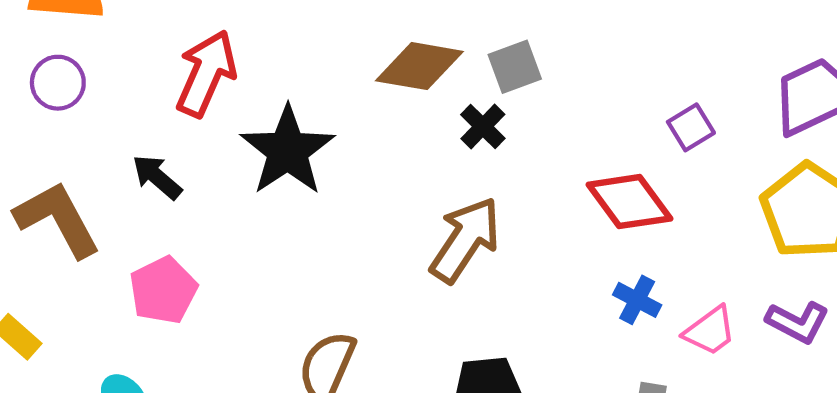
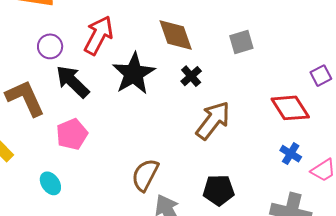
brown diamond: (419, 66) -> (176, 35), moved, turned 57
purple circle: (58, 83) -> (50, 46), moved
black cross: (483, 126) -> (191, 76), moved
black arrow: (157, 177) -> (73, 82), size x1.5

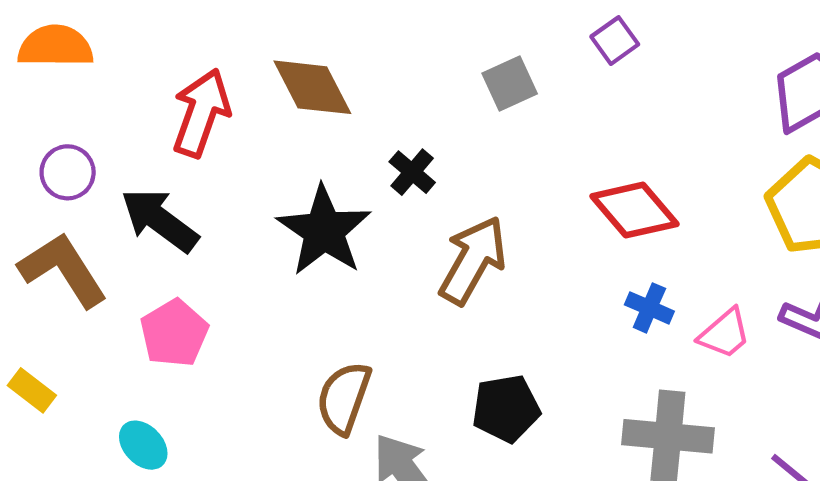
brown diamond: (176, 35) -> (312, 87), moved
purple circle: (50, 46) -> (68, 172), moved
black star: (134, 74) -> (324, 231), moved
purple square: (321, 76) -> (615, 41), moved

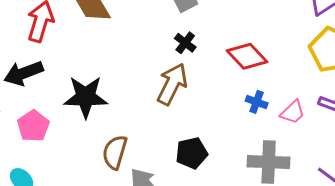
black cross: (412, 172) -> (185, 43), moved
black arrow: (160, 220) -> (24, 73), turned -54
black star: (324, 231) -> (86, 97), moved, turned -30

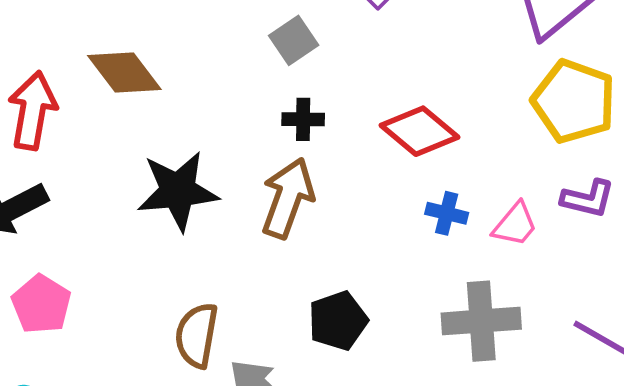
black cross: (185, 43) -> (303, 119), turned -30
black star: (86, 97) -> (178, 191), moved

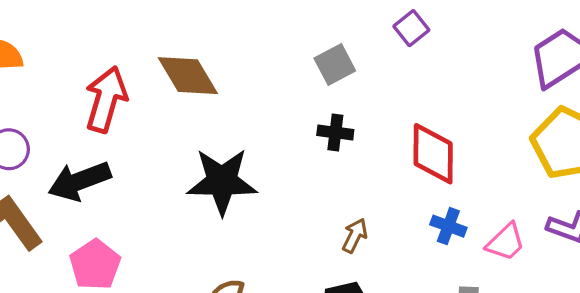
red diamond: (420, 131) -> (433, 154), turned 44
brown arrow: (288, 198) -> (355, 236), moved, size x0.5

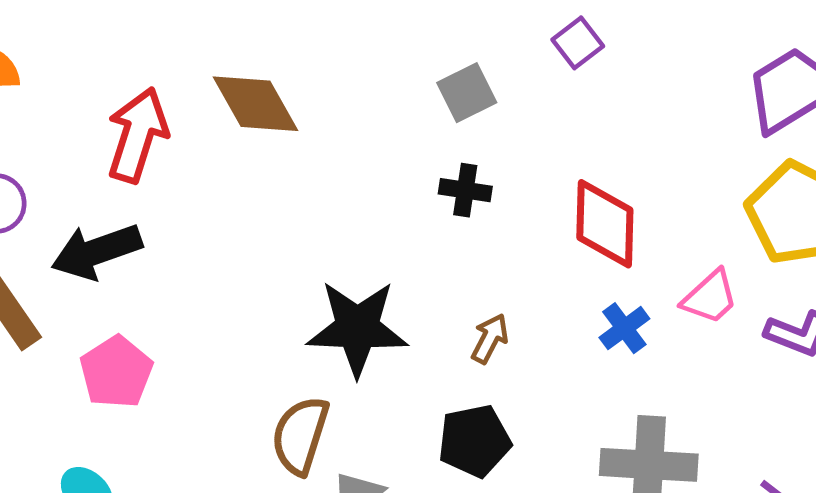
black star: (222, 181) -> (357, 328), moved
blue cross: (448, 226) -> (624, 328), turned 32
pink trapezoid: (506, 242) -> (710, 297), moved

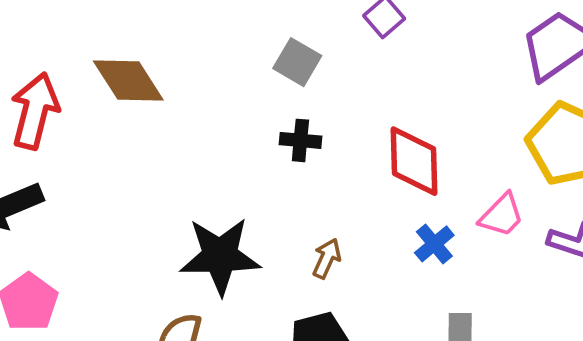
gray square: (467, 93) -> (297, 62), turned -30

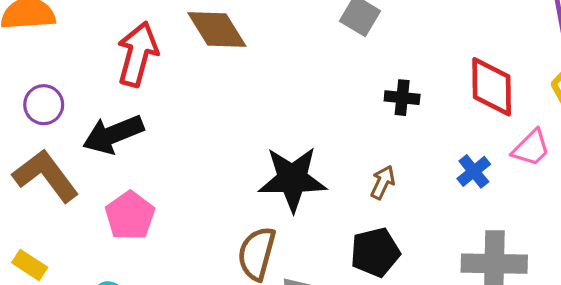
black cross: (300, 140) -> (402, 98), moved
red diamond: (414, 161) -> (492, 87), moved

